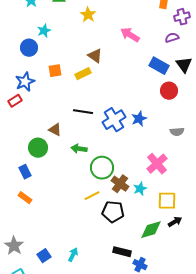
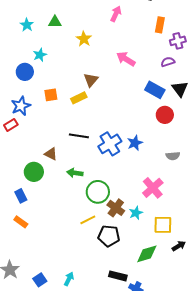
brown triangle: (95, 56) -> (91, 80), turned 35
black arrow: (175, 222) -> (179, 246), moved

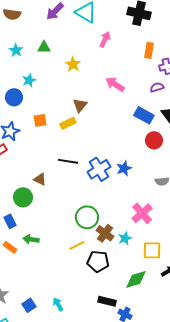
green arrow: (75, 173) -> (31, 239), moved
cyan arrow: (69, 279) -> (58, 304), turned -56

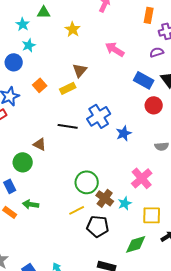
cyan star: (16, 50) -> (23, 24), moved
orange square: (40, 120) -> (40, 85), turned -32
blue cross: (99, 169) -> (99, 116), moved

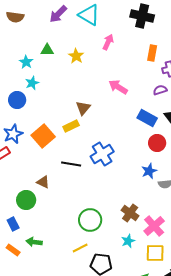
yellow star: (73, 29) -> (76, 56), moved
orange square: (40, 85) -> (43, 136), moved, size x1.6
blue star: (124, 133) -> (149, 171), moved
pink cross: (142, 178) -> (154, 226), moved
brown cross: (105, 198) -> (130, 213), moved

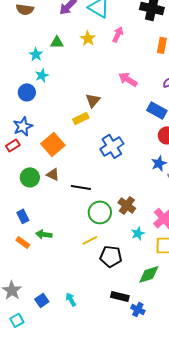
yellow star: (76, 56) -> (88, 38), moved
orange square: (43, 136) -> (53, 144), moved
black line: (71, 164) -> (81, 187), moved
green circle: (26, 200) -> (30, 177), moved
brown cross: (130, 213) -> (127, 205), moved

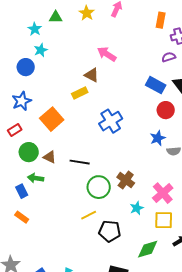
pink arrow: (128, 79) -> (107, 54), moved
brown triangle: (93, 100) -> (92, 75), turned -42
red rectangle: (13, 145) -> (15, 130), moved
brown triangle: (53, 174) -> (50, 157), moved
green arrow: (44, 234) -> (36, 178), moved

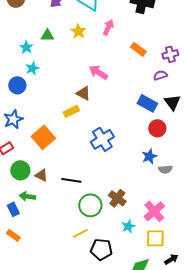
orange rectangle: (161, 20) -> (138, 49), moved, turned -63

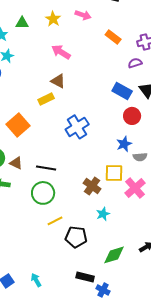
pink arrow: (108, 27) -> (83, 15), turned 84
pink arrow: (98, 72) -> (61, 52), moved
green circle: (90, 205) -> (43, 193), moved
pink cross: (154, 211) -> (135, 188), moved
yellow square: (155, 238) -> (114, 173), moved

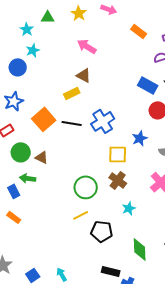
blue star: (124, 144) -> (140, 138), moved
black line: (46, 168) -> (72, 123), moved
yellow square: (114, 173) -> (118, 154), moved
green circle: (43, 193) -> (86, 187), moved
green diamond: (114, 255) -> (140, 249), turned -75

